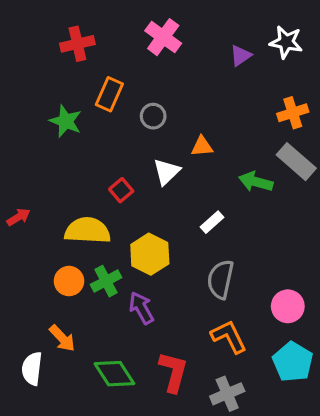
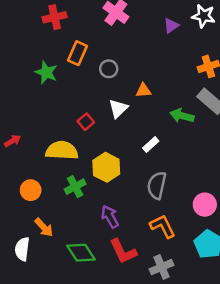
orange circle: (69, 281) -> (31, 190), moved
purple arrow: (141, 308) -> (110, 217), moved
red L-shape: (173, 372) -> (123, 251), turned 140

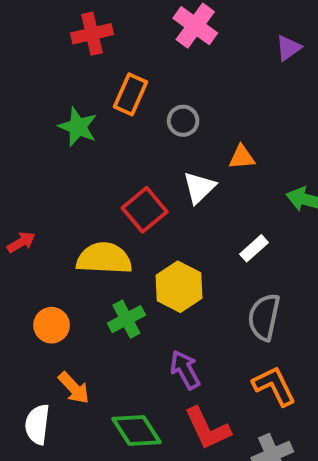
red square: (86, 122) -> (145, 210), size x1.5

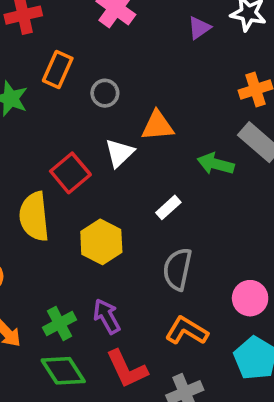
orange triangle: (242, 157) -> (158, 126), size x1.4
yellow semicircle: (104, 258) -> (34, 216), turned -99
green cross: (126, 319) -> (60, 324), moved
orange L-shape: (274, 386) -> (187, 331), turned -33

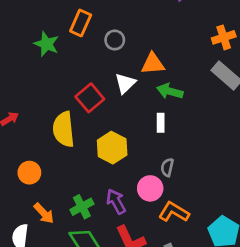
green arrow: (216, 164) -> (170, 91), moved
white rectangle: (168, 207) -> (161, 123), turned -48
gray semicircle: (177, 269) -> (167, 167), size x0.6
pink circle: (250, 298) -> (150, 188), moved

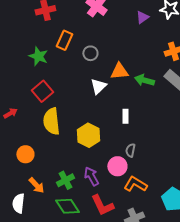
green arrow: (170, 91) -> (144, 80), moved
red square: (90, 98) -> (42, 91), moved

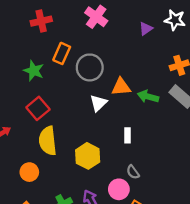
gray circle: (90, 53) -> (90, 67), size x1.6
gray semicircle: (130, 150) -> (133, 172), turned -48
orange circle: (25, 154) -> (29, 172), moved

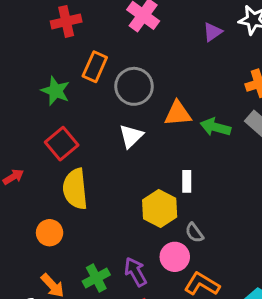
white triangle: (98, 103) -> (131, 136), moved
yellow hexagon: (88, 156) -> (160, 209), moved

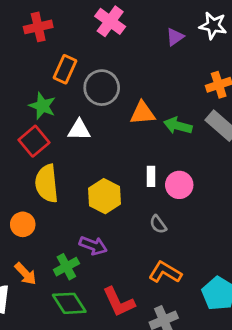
green star: (56, 91) -> (42, 106), moved
white triangle: (131, 136) -> (79, 130), moved, turned 45
yellow hexagon: (160, 209) -> (104, 196), moved
pink circle: (175, 257) -> (179, 185), moved
purple arrow: (136, 272) -> (93, 246), moved, turned 140

